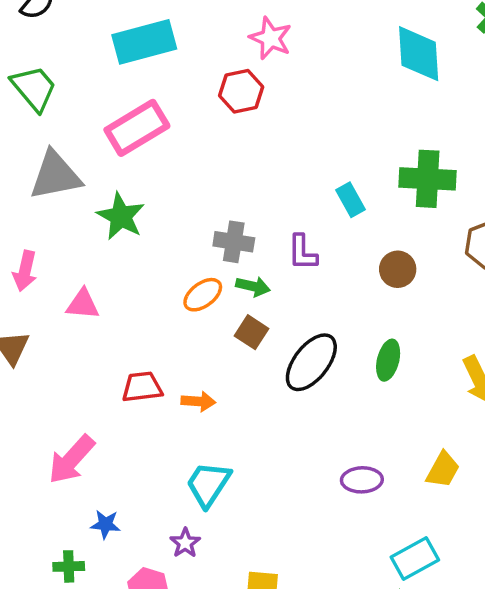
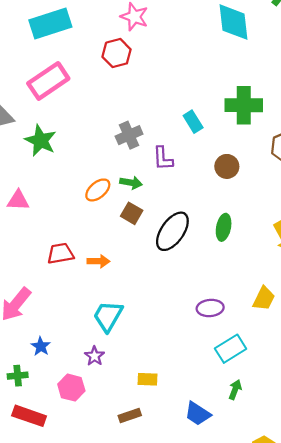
gray cross: (234, 242) -> (129, 135), moved, turned -30
blue star: (105, 524) -> (41, 346), turned 30
cyan rectangle: (415, 559) -> (231, 349), moved

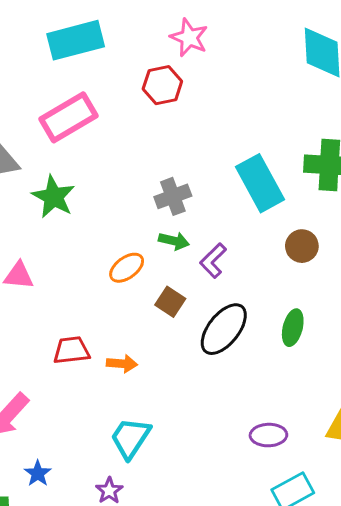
cyan rectangle: (193, 122) -> (260, 183), size x1.8
purple L-shape: (163, 158) -> (213, 261), moved, turned 45
green arrow: (131, 183) -> (174, 241), moved

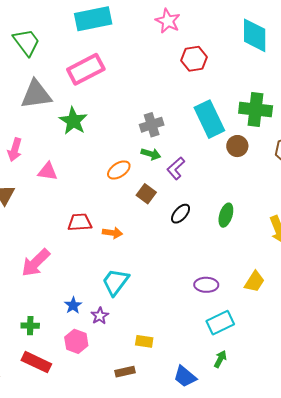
red hexagon: (162, 85) -> (194, 59), moved
brown circle: (302, 246) -> (237, 146), moved
black ellipse: (224, 329) -> (181, 214), size x0.6
blue star: (38, 473) -> (73, 305), moved

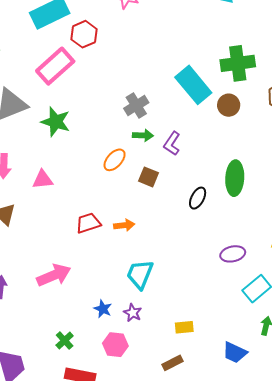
red hexagon: (194, 59) -> (84, 34), moved
black ellipse: (181, 214) -> (198, 198), moved
green ellipse: (226, 215) -> (235, 178), size x1.4
pink arrow: (36, 263) -> (54, 275), turned -144
green cross: (30, 326) -> (65, 341), turned -30

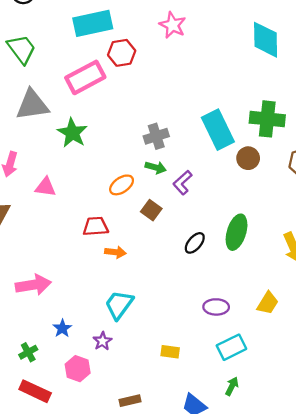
red trapezoid: (88, 223) -> (96, 226), moved
blue star: (103, 309) -> (62, 328), moved
yellow rectangle: (184, 327) -> (170, 352), moved

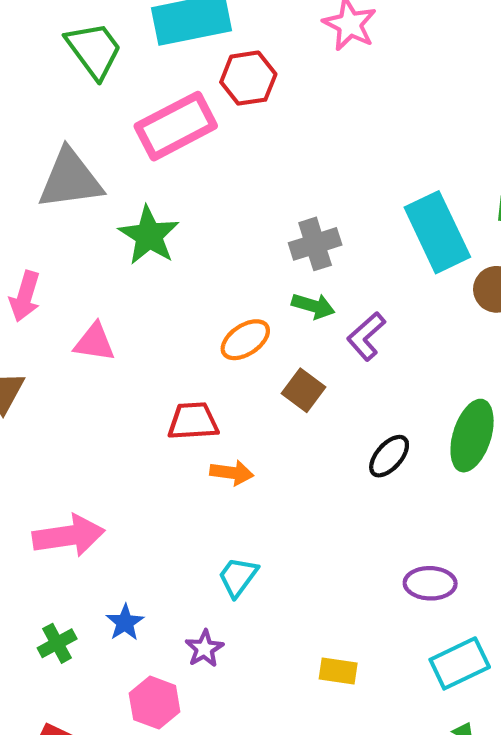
green trapezoid: (22, 49) -> (94, 50), moved
cyan trapezoid: (119, 305) -> (238, 577), size x0.7
green cross: (28, 352) -> (57, 643), moved

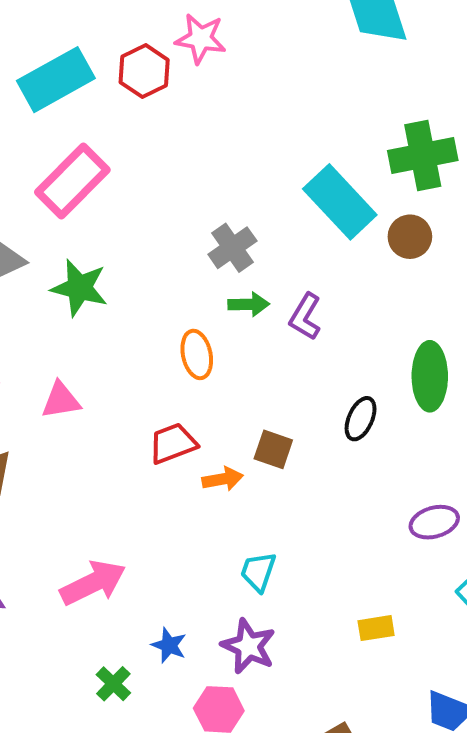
red hexagon: (248, 78) -> (144, 71), moved
orange ellipse: (245, 340) -> (197, 354), turned -51
brown square: (303, 390) -> (273, 449), moved
purple star: (204, 649) -> (248, 646), size x1.5

